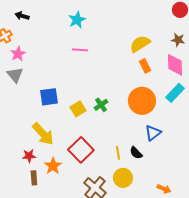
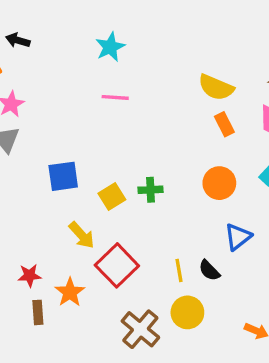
yellow semicircle: (140, 44) -> (216, 87), turned -125
orange circle: (142, 101) -> (219, 183), size x0.7
green cross: (101, 105) -> (150, 190), turned 32
yellow arrow: (43, 134) -> (82, 235), moved, size x0.7

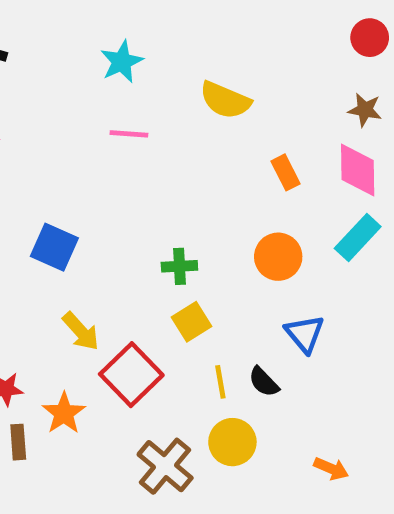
yellow semicircle: (216, 87) -> (225, 100), moved
blue square: (63, 176) -> (54, 247), turned 32
yellow square: (112, 197) -> (192, 322), moved
blue triangle: (238, 237) -> (305, 334), turned -32

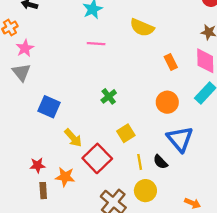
blue square: (54, 247) -> (49, 107), moved
green cross: (179, 266) -> (109, 96), moved, turned -35
blue triangle: (305, 334) -> (180, 139), size x1.4
orange star: (64, 413) -> (65, 177), turned -30

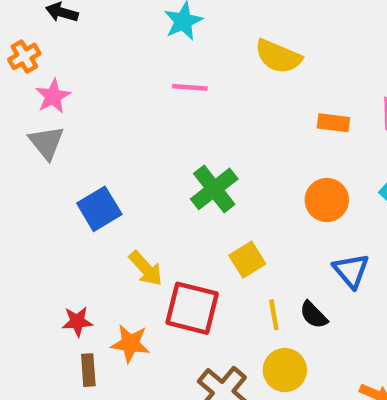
orange rectangle: (171, 62) -> (333, 123), turned -56
green cross: (109, 96) -> (214, 189), size x1.5
blue square: (49, 107) -> (99, 209), turned 35
blue triangle: (180, 139) -> (351, 271), size x0.7
red square: (97, 158) -> (192, 308), turned -32

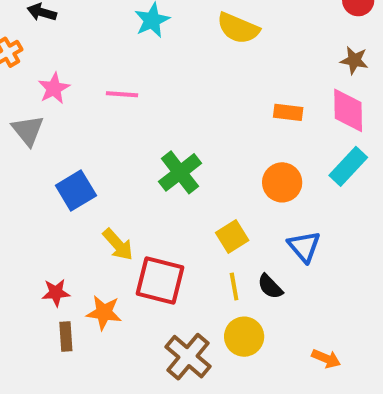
yellow semicircle: (278, 56) -> (238, 28), moved
pink line: (190, 87) -> (122, 94), moved
pink star: (53, 96) -> (54, 88), moved
yellow square: (247, 260) -> (232, 236), moved

